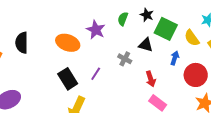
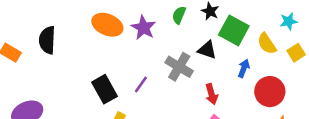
orange ellipse: (68, 43) -> (107, 25), moved
gray cross: (125, 59) -> (179, 67), size x1.5

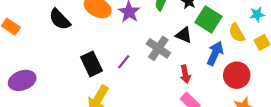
black semicircle: (47, 40) -> (60, 19), moved, turned -50
blue arrow: (244, 68) -> (215, 53), size x1.5

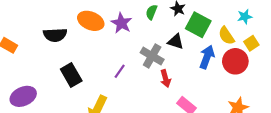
black semicircle: (60, 19) -> (55, 35), turned -45
black rectangle: (91, 64) -> (71, 75), moved
red arrow: (185, 74) -> (166, 79), moved
red circle: (237, 75) -> (235, 61), moved

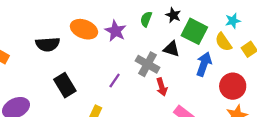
cyan star: (245, 17) -> (233, 21), moved
red circle: (235, 61) -> (233, 86), moved

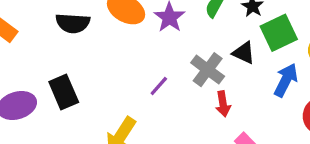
green square: (194, 31) -> (279, 33), turned 30
black rectangle: (65, 85) -> (64, 92), moved

